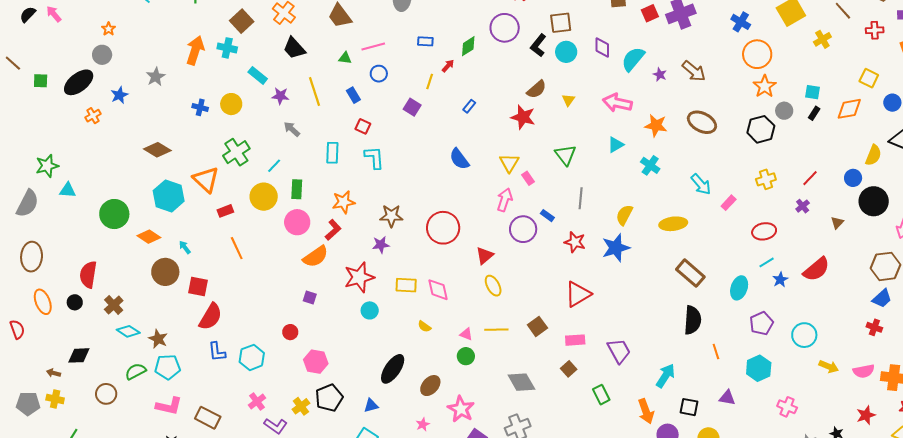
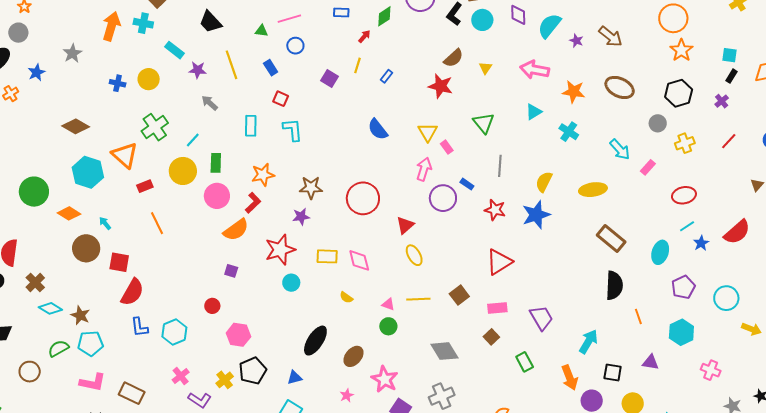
yellow line: (430, 81) -> (357, 65), moved
gray circle: (784, 111) -> (658, 123), moved
purple cross: (803, 206) -> (722, 101), moved

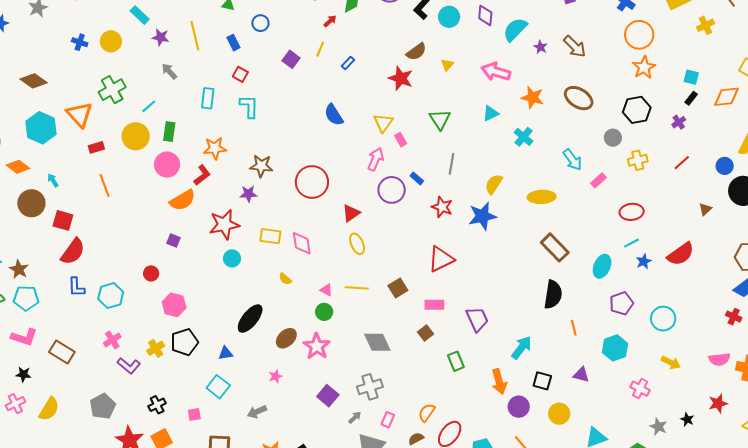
yellow arrow: (751, 329) -> (671, 363), moved
pink star: (385, 379) -> (317, 346), moved

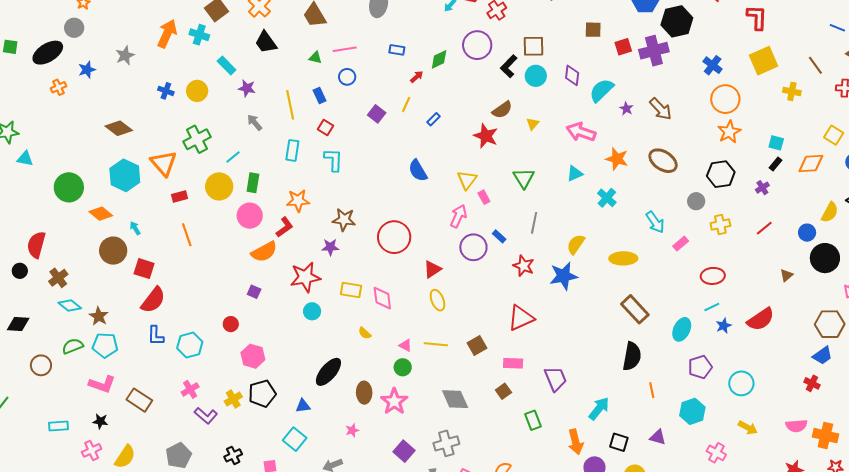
yellow cross: (705, 25) -> (792, 91), turned 36
yellow line: (195, 36) -> (290, 105), moved
brown ellipse: (286, 338) -> (364, 393), turned -50

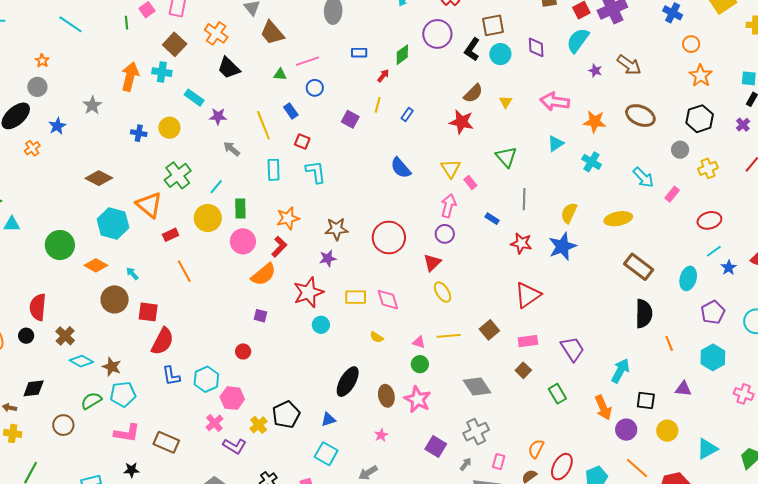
cyan semicircle: (601, 90) -> (578, 40), moved
orange circle: (725, 99) -> (691, 44), size x0.6
purple circle: (473, 247) -> (445, 234), moved, size x0.7
pink hexagon: (253, 356) -> (232, 398), moved

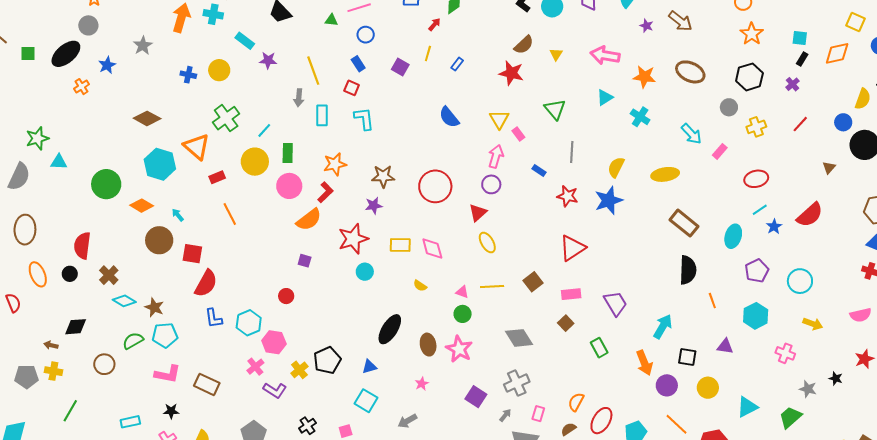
blue rectangle: (291, 111) -> (358, 64), moved
gray arrow: (232, 149) -> (299, 98), moved, turned -126

